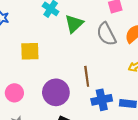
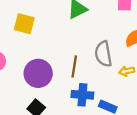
gray semicircle: (106, 34) -> (103, 54), moved

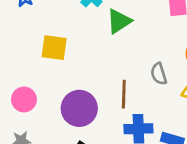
gray semicircle: (103, 54) -> (159, 74), size x0.7

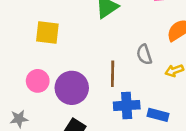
pink circle: (24, 99) -> (38, 81), moved

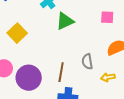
yellow square: (47, 32) -> (17, 33), turned 30

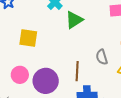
yellow square: (17, 33) -> (28, 38), turned -30

